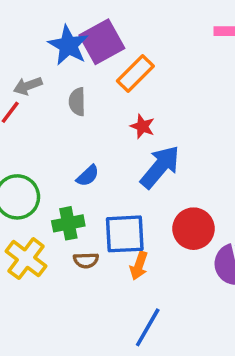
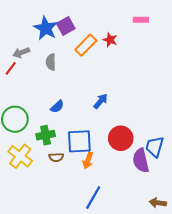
purple square: (102, 42) -> (66, 26), size x0.7
red star: (142, 126) -> (110, 40), moved
blue arrow: (160, 167) -> (101, 101), size x0.6

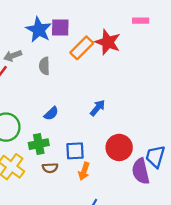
purple square: (66, 26) -> (60, 27), turned 30
red star: (110, 40) -> (108, 42), size x1.6
blue square: (79, 141) -> (75, 151), size x0.7

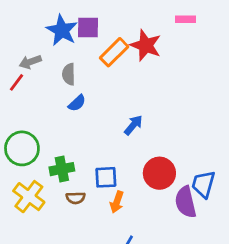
blue semicircle: (51, 113) -> (77, 103), moved

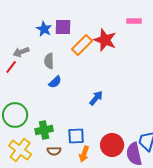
blue star: (62, 30) -> (44, 29), size x0.7
red circle: (159, 173) -> (112, 145), moved

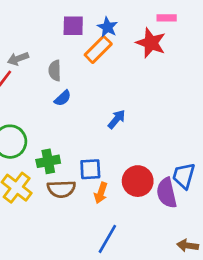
blue star: (44, 29) -> (107, 27), moved
red star: (105, 40) -> (151, 43), moved
brown semicircle: (54, 151) -> (61, 189), size x1.5

